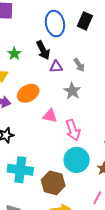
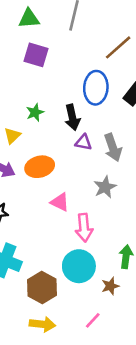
gray arrow: (79, 65) -> (113, 148), size x1.5
gray star: (72, 91) -> (105, 187), moved

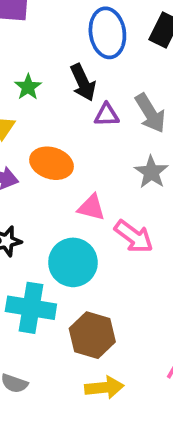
orange ellipse: (40, 167) -> (51, 163), turned 44
pink arrow: (84, 228) -> (134, 236), turned -36
cyan circle: (79, 266) -> (73, 262), moved

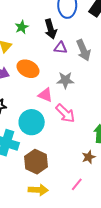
gray star: (151, 172) -> (65, 80), moved, turned 30

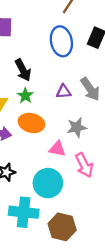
green star: (22, 27) -> (25, 96), moved
black arrow: (51, 29) -> (23, 70), moved
pink arrow: (65, 113) -> (84, 165), turned 30

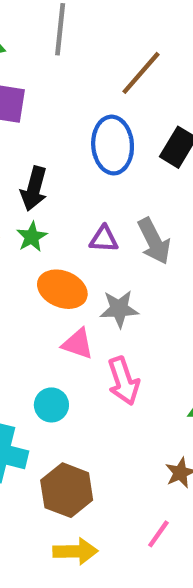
black arrow: (23, 70) -> (34, 189), turned 35
orange ellipse: (31, 123) -> (62, 289), moved
cyan circle: (48, 183) -> (51, 405), size x0.6

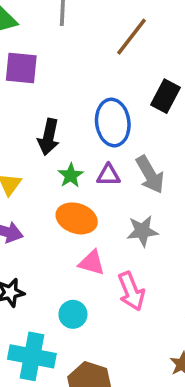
blue ellipse: (113, 145) -> (113, 123), moved
green star: (32, 237) -> (71, 175), moved
gray star: (119, 309) -> (142, 231), moved

